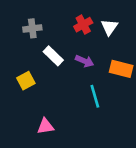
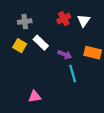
purple arrow: (85, 61) -> (65, 55), moved
yellow square: (26, 81) -> (20, 46), moved, turned -32

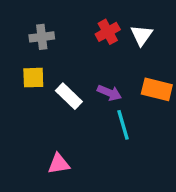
white rectangle: (41, 43) -> (69, 96), moved
yellow square: (20, 46) -> (33, 78), turned -32

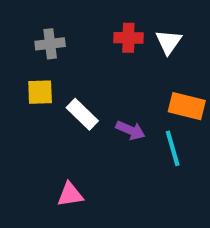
red cross: (108, 32) -> (128, 38), turned 30
purple arrow: (109, 93) -> (130, 130), moved
cyan line: (123, 125) -> (173, 148), moved

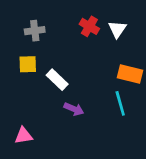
red cross: (128, 38) -> (89, 26), turned 30
purple arrow: (130, 130) -> (74, 109), moved
pink triangle: (70, 195) -> (24, 136), moved

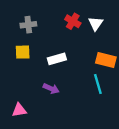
white rectangle: (57, 80) -> (57, 59), moved, turned -60
purple arrow: (74, 109) -> (51, 89), moved

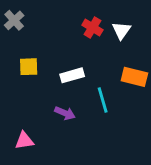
gray cross: (28, 25) -> (14, 20), moved, turned -35
cyan line: (98, 84) -> (103, 100), moved

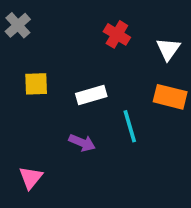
white triangle: (121, 30) -> (168, 49), moved
pink triangle: (24, 141) -> (31, 178), turned -42

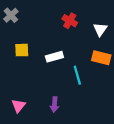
purple arrow: (82, 143) -> (54, 105), moved, turned 72

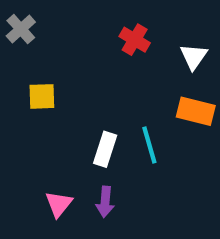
white rectangle: (54, 57) -> (105, 149), moved, turned -56
pink triangle: (19, 106) -> (59, 204), moved

